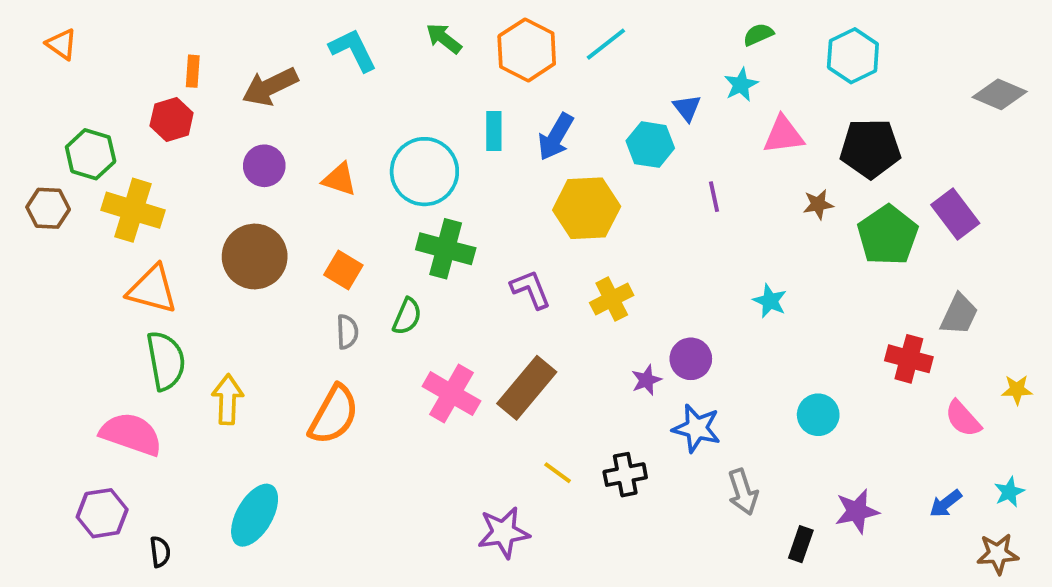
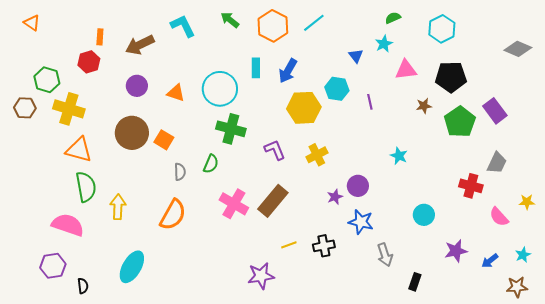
cyan hexagon: (650, 145) -> (337, 89), moved
orange square: (343, 270) -> (164, 140), moved
yellow line: (558, 473) -> (289, 245), turned -56
purple star: (857, 511) -> (456, 251), moved

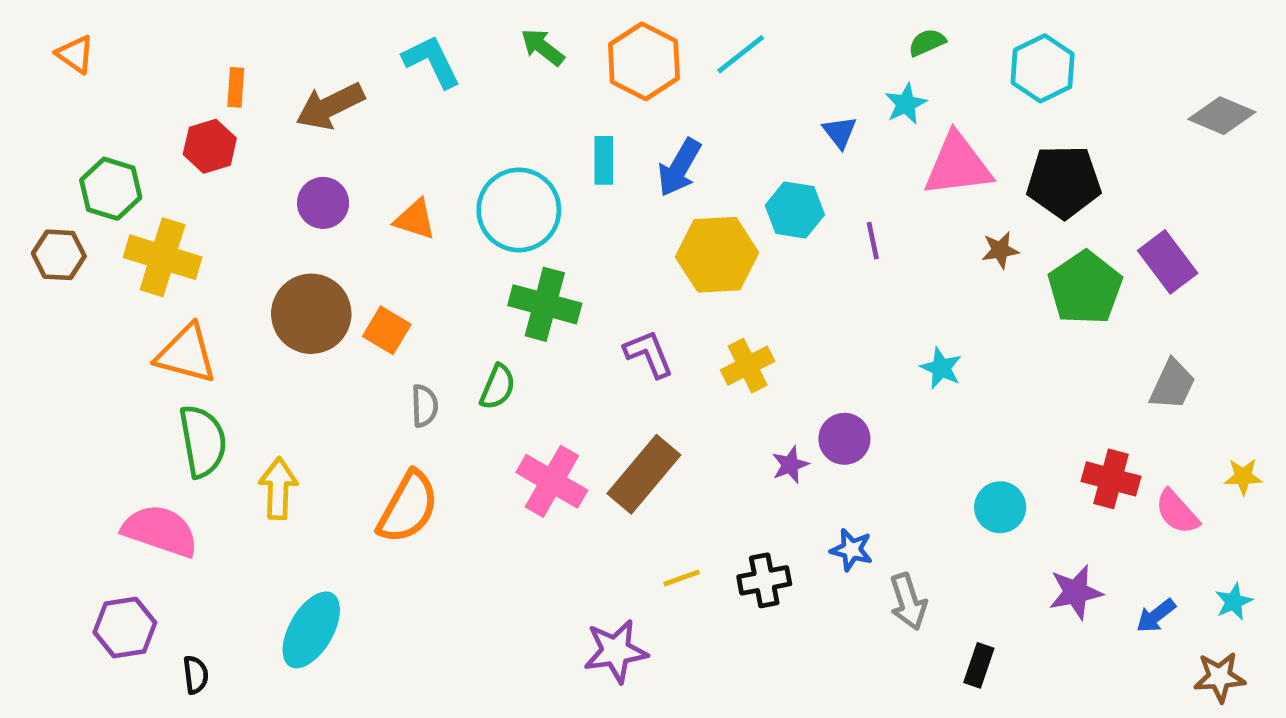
pink triangle: (406, 70) -> (958, 165), size x1.4
red cross: (471, 186) -> (1111, 479), moved
blue star: (361, 222) -> (852, 550), moved, size x0.7

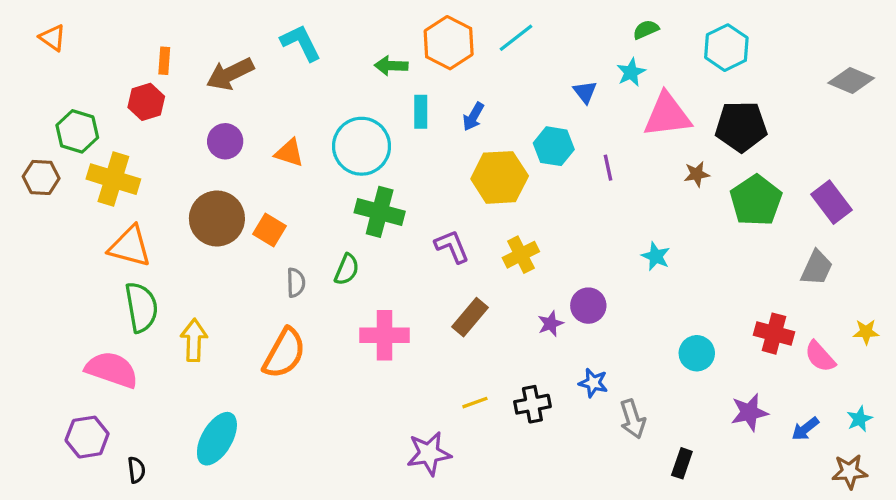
green arrow: (542, 47) -> (391, 66), moved, turned -36
blue arrow: (679, 168) -> (473, 117), size x0.7
purple rectangle: (1168, 262) -> (832, 202), moved
brown rectangle: (644, 474) -> (470, 317), moved, size x0.7
pink cross: (552, 481) -> (385, 335), turned -30

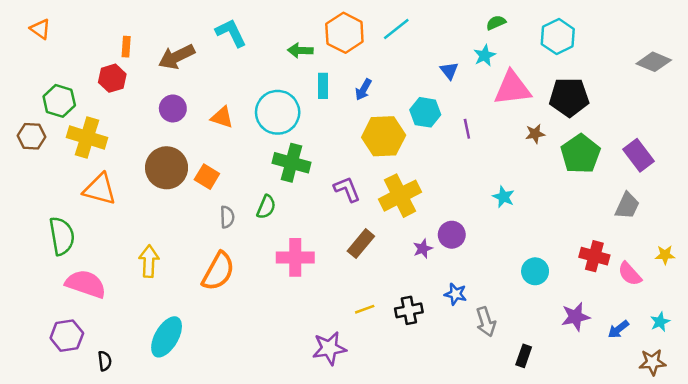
yellow cross: (521, 255) -> (400, 196), size x1.5
green semicircle: (141, 307) -> (62, 236), moved

